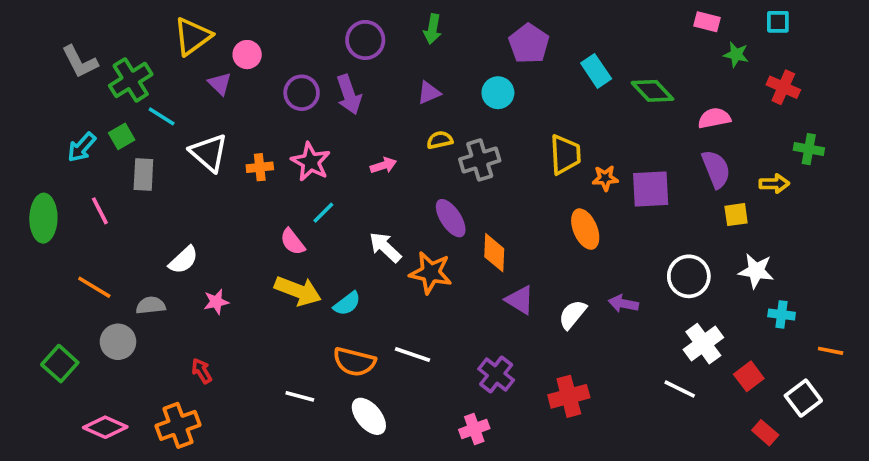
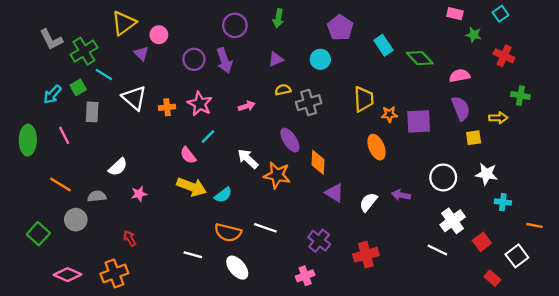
cyan square: (778, 22) -> (501, 14), turned -35

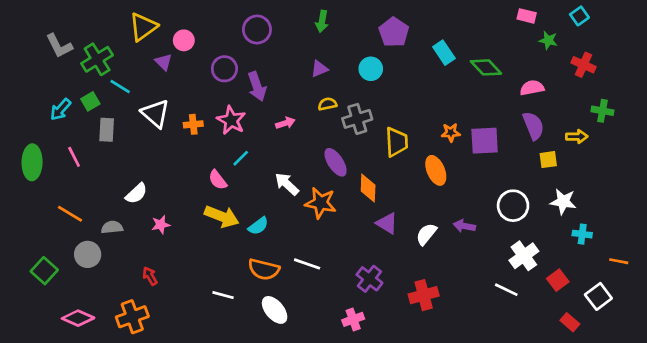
purple circle: (235, 25) -> (257, 30), moved
purple arrow: (224, 60) -> (257, 86), moved
yellow trapezoid: (364, 99) -> (397, 142), moved

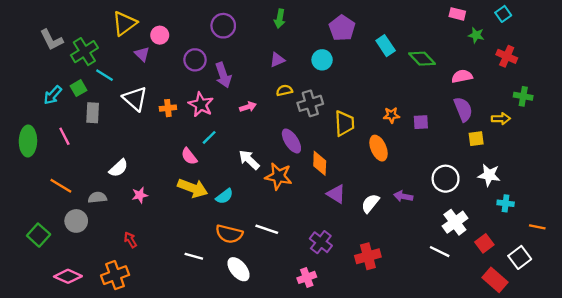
purple square: (485, 141) -> (421, 122), size x0.6
red rectangle: (570, 322) -> (495, 280), size x1.5

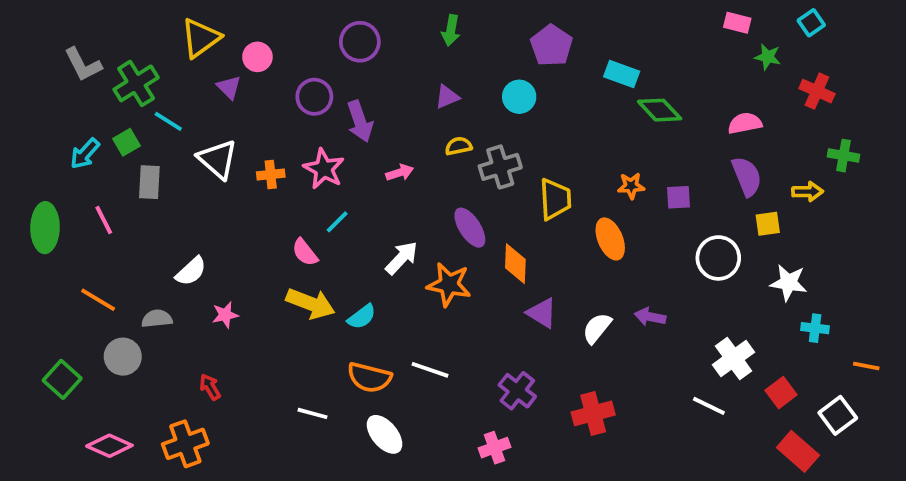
cyan rectangle: (386, 46) -> (622, 74), turned -36
green diamond: (422, 59) -> (660, 110), moved
white arrow: (249, 160) -> (402, 258), turned 90
white circle: (446, 179) -> (718, 258), moved

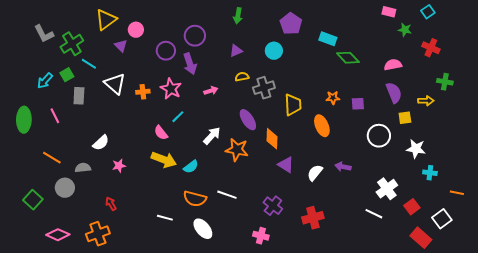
purple circle: (360, 42) -> (195, 36), moved
pink cross: (495, 448) -> (261, 236), turned 35

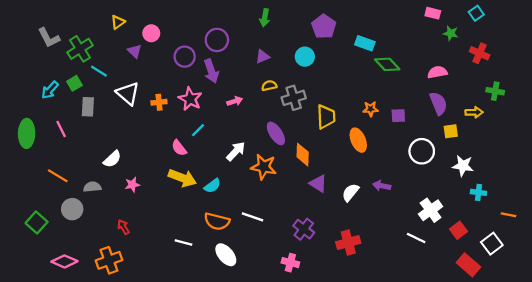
yellow triangle: (106, 20) -> (118, 22), size x0.6

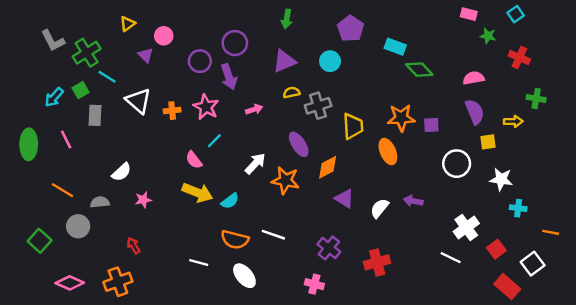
purple triangle: (263, 57) -> (284, 61), size x1.5
orange star: (371, 109) -> (401, 118), size x1.6
orange diamond: (303, 155) -> (328, 167), turned 60

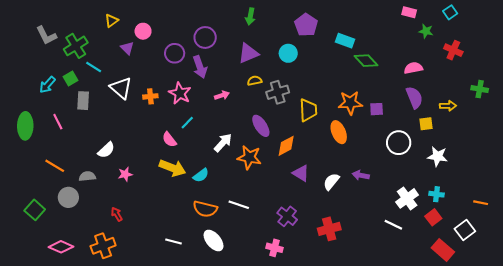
green cross: (536, 98) -> (480, 89), moved
cyan cross: (518, 208) -> (437, 194), moved
white line: (199, 262) -> (174, 242), moved

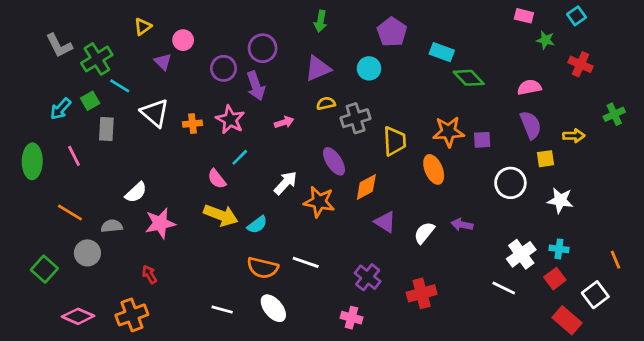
green cross: (480, 89) -> (614, 114), turned -35
pink star: (125, 174) -> (160, 223), size x1.6
orange line: (481, 203) -> (616, 260), turned 56

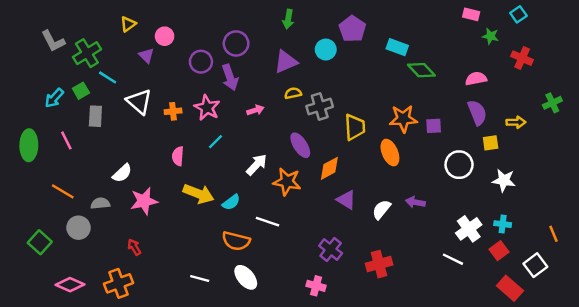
cyan circle: (369, 68) -> (326, 50), moved
pink semicircle: (217, 179) -> (178, 156), moved, turned 42
white line: (306, 262) -> (268, 222), moved

